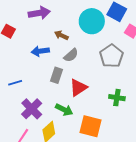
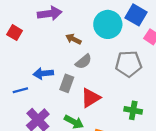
blue arrow: (40, 51) -> (43, 73), moved
gray pentagon: (111, 56) -> (129, 64), turned 30

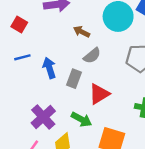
blue arrow: (43, 73) -> (49, 68), turned 78
blue line: (20, 90) -> (22, 57), moved

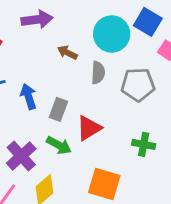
gray semicircle: (92, 56) -> (98, 73), moved, turned -48
green arrow: (81, 119) -> (59, 145), moved

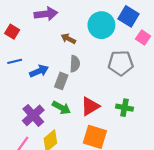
gray semicircle: (98, 73) -> (75, 64), moved
blue arrow: (28, 96) -> (39, 71), turned 84
red triangle: (89, 128) -> (90, 106), moved

